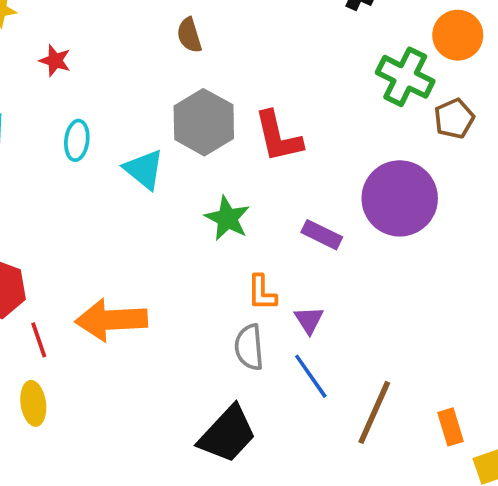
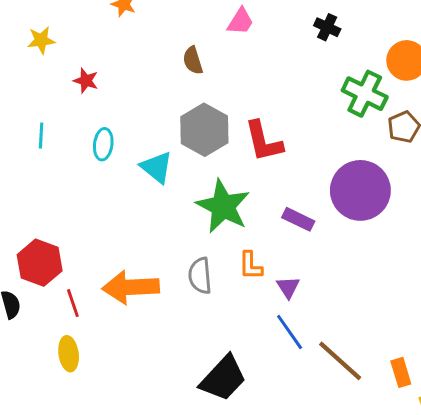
green star: (227, 218) -> (223, 206), size x1.5
gray semicircle: (249, 347) -> (200, 276), moved
brown line: (374, 412) -> (340, 361), turned -72

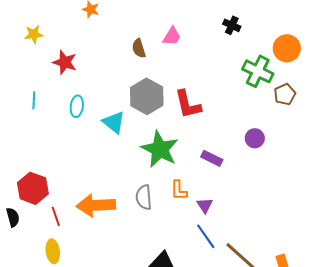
pink trapezoid: (240, 21) -> (172, 36), moved
red star: (86, 81) -> (65, 62), size x1.4
purple circle: (360, 190) -> (255, 138), size x0.5

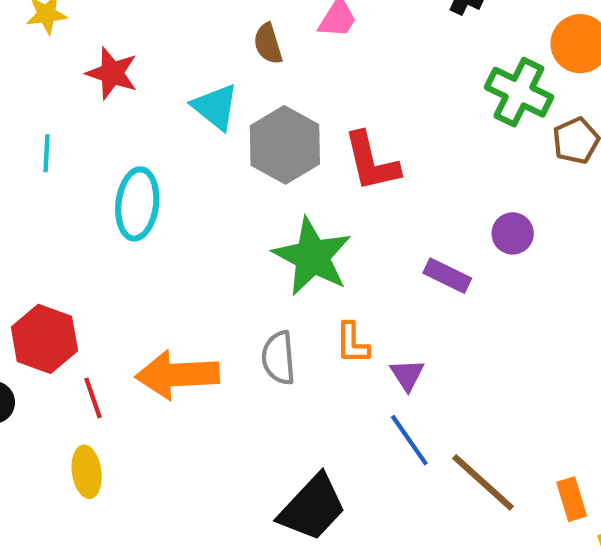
cyan ellipse: (77, 106) -> (137, 204), moved, size x1.5
cyan triangle: (114, 122) -> (215, 107), moved
purple rectangle: (212, 158) -> (447, 276), moved

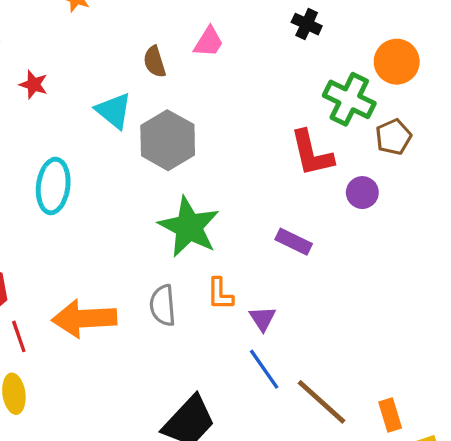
red star: (112, 73) -> (34, 85), size x0.7
red L-shape: (371, 162) -> (312, 153), moved
purple circle: (513, 233) -> (362, 193), moved

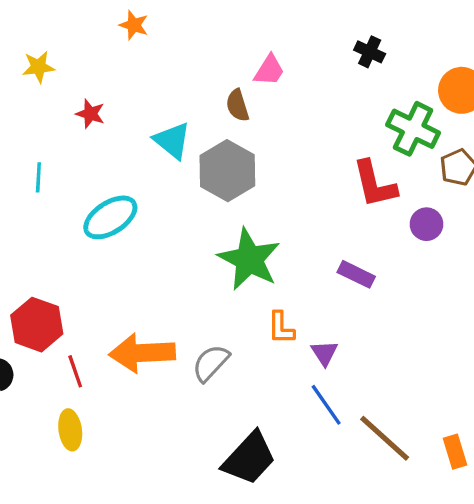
brown semicircle: (155, 62) -> (237, 105), moved
cyan ellipse: (53, 186) -> (110, 217), turned 50
gray semicircle: (163, 305) -> (211, 363), moved, turned 48

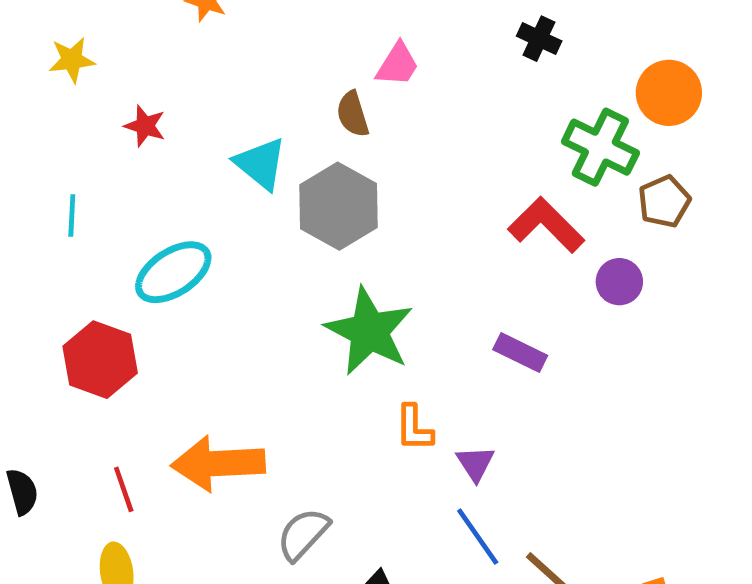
red L-shape: (375, 184) -> (546, 225), turned 148
red hexagon: (37, 325) -> (100, 360), moved
gray semicircle: (211, 363) -> (303, 534), moved

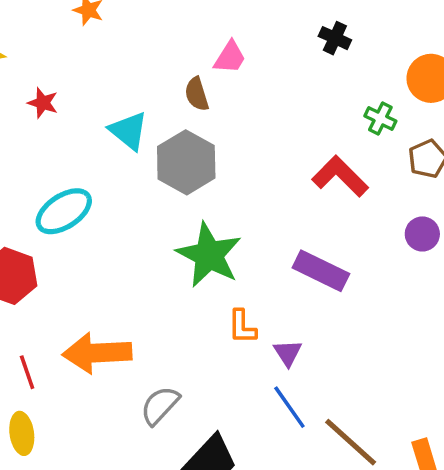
green cross: (600, 147) -> (380, 119), size x0.6
purple circle: (619, 282) -> (422, 234), moved
purple rectangle: (520, 352) -> (321, 271), size x1.4

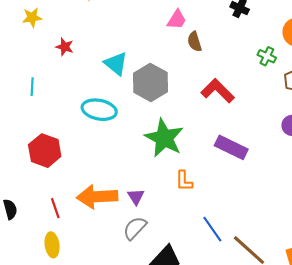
brown semicircle: (197, 94) -> (195, 42), moved
red L-shape: (340, 176) -> (218, 91), moved
cyan ellipse: (64, 211) -> (99, 110), moved, turned 44
purple triangle: (288, 353) -> (136, 197), moved

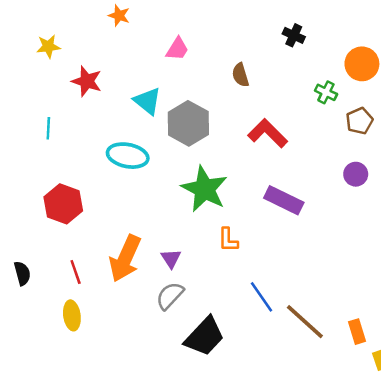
pink trapezoid: (177, 20) -> (177, 49), moved
red star: (65, 47) -> (87, 81), size x1.4
orange arrow: (97, 197) -> (125, 258), turned -63

